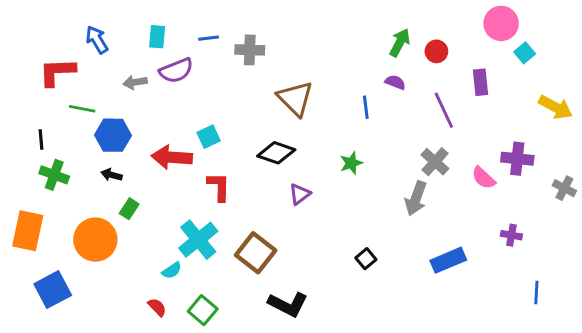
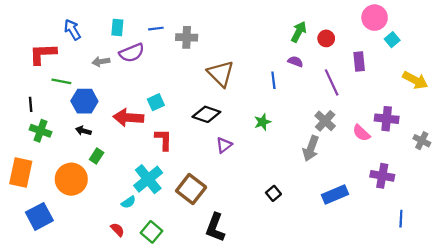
purple cross: (511, 235) -> (382, 176), size x1.5
black L-shape: (288, 304) -> (215, 227), turned 84

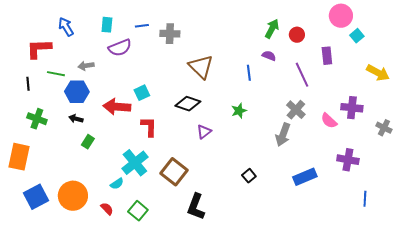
gray arrow: (101, 62) -> (86, 66), moved
black line: (31, 104) -> (28, 84), moved
orange circle: (71, 179) -> (73, 196), moved

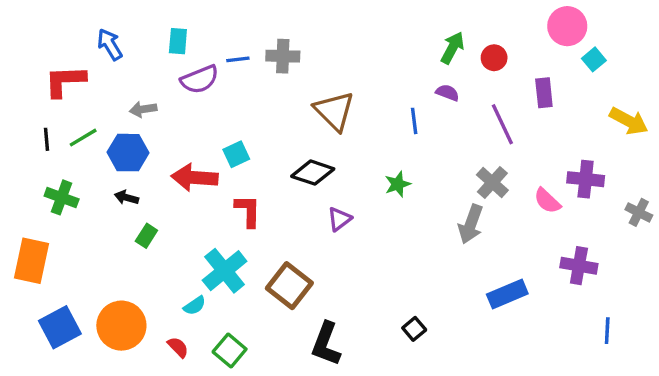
blue line: (142, 26) -> (238, 59), moved
green line: (56, 74) -> (83, 138), moved, turned -42
black square: (249, 176) -> (414, 329), moved

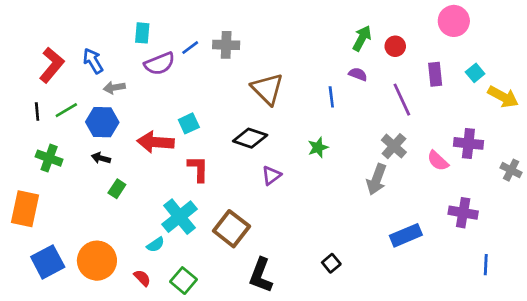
blue arrow: (110, 44) -> (93, 61), moved
blue line: (238, 59) -> (190, 48), turned -30
cyan square: (594, 59) -> (475, 73), moved
red L-shape: (65, 81) -> (52, 65), turned 132

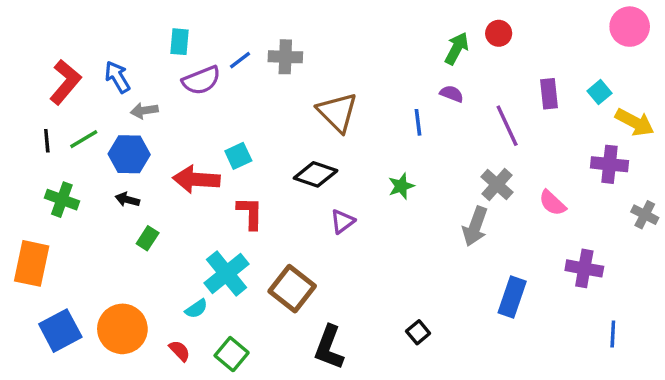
pink circle: (454, 21) -> (630, 27), moved
red circle: (395, 46) -> (499, 33), moved
purple cross: (468, 143) -> (609, 164), moved
blue rectangle: (406, 235) -> (512, 297), turned -48

